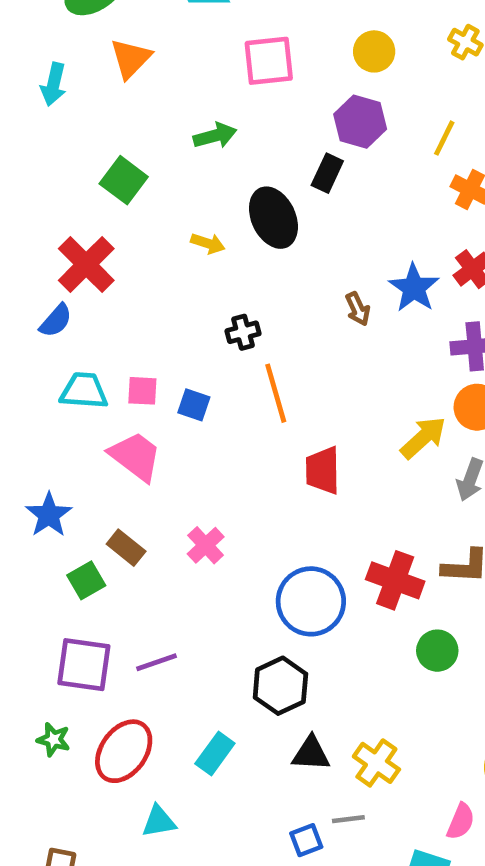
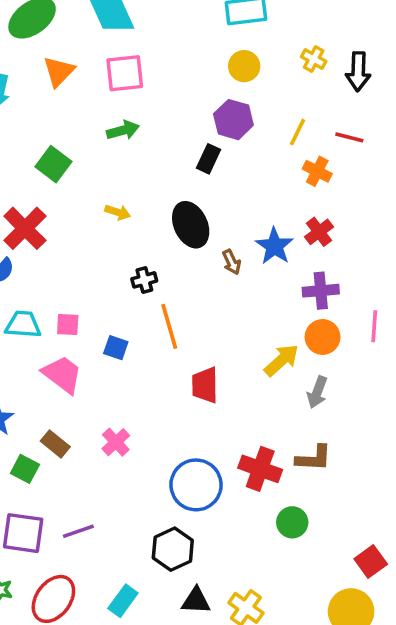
pink square: (269, 61) -> (125, 73), moved
black ellipse: (273, 218) -> (191, 225), moved
blue square: (194, 405) -> (116, 348), moved
green square: (86, 580) -> (25, 469), turned -32

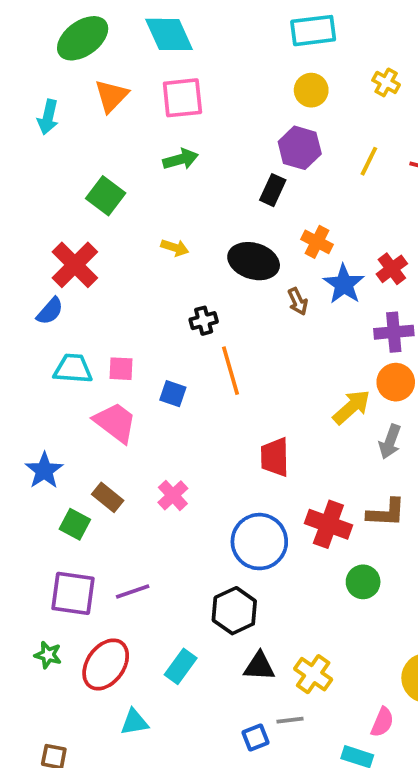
orange cross: (317, 171) -> (317, 242), moved
black ellipse: (191, 225) -> (254, 261), turned -48
red trapezoid: (205, 385) -> (275, 457), moved

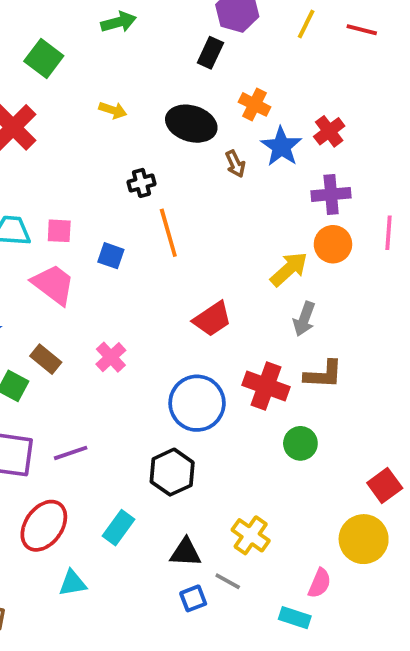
gray arrow: (390, 442) -> (304, 319), moved
red trapezoid: (275, 457) -> (212, 319), turned -123
black triangle: (259, 666) -> (186, 553), moved
gray line: (290, 720) -> (228, 581), turned 36

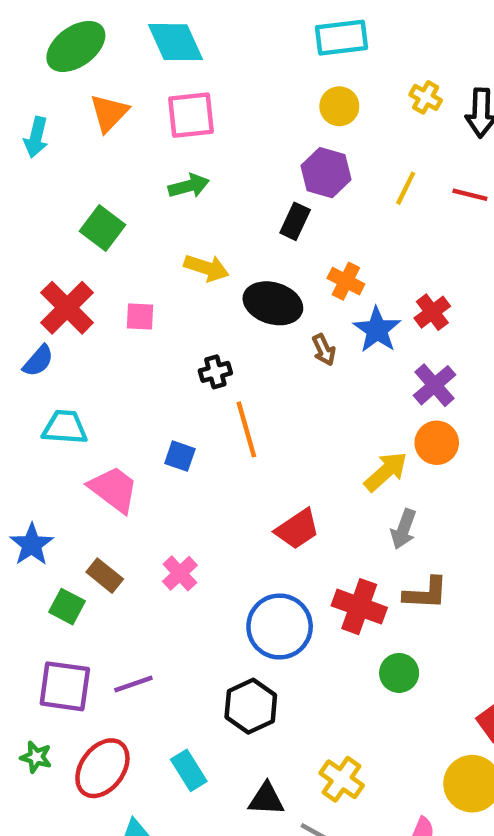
yellow arrow: (113, 110) -> (206, 268), moved, size x1.4
purple cross: (331, 194) -> (435, 385), turned -36
pink square: (59, 231) -> (140, 317), moved
cyan rectangle: (119, 528) -> (189, 770), turned -68

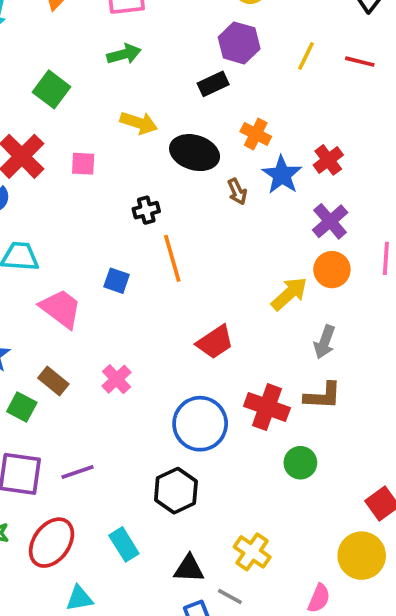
black rectangle: (295, 221) -> (213, 84), turned 40
gray arrow: (404, 529) -> (325, 342), moved

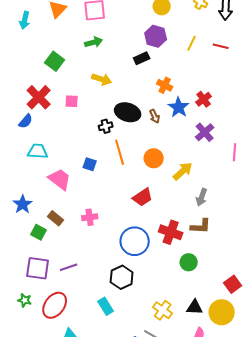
black ellipse: (195, 153) -> (128, 112), moved
orange circle: (332, 270) -> (154, 158), moved
pink cross: (117, 379) -> (90, 217), turned 35
cyan rectangle: (124, 544) -> (106, 306), moved
black triangle: (189, 569) -> (195, 307), moved

